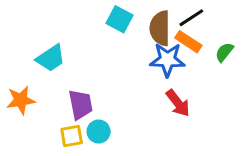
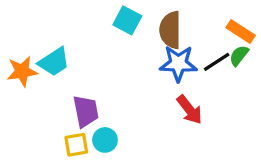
black line: (191, 18) -> (217, 62), moved
orange rectangle: (188, 42) -> (241, 32), moved
orange star: (21, 100) -> (22, 71), moved

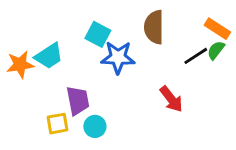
cyan square: (127, 20) -> (98, 34), moved
blue star: (178, 63) -> (118, 57), moved
yellow square: (76, 145) -> (58, 124), moved

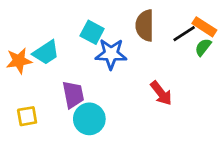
black line: (196, 56) -> (184, 34), moved
yellow square: (58, 124) -> (27, 116), moved
cyan circle: (95, 126) -> (89, 119), size x1.5

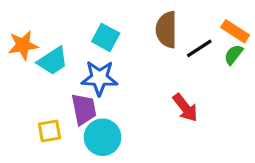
black line: (184, 34) -> (199, 48), moved
blue star: (111, 54) -> (99, 78), moved
orange star: (19, 61) -> (23, 45), moved
yellow square: (27, 116) -> (50, 131), moved

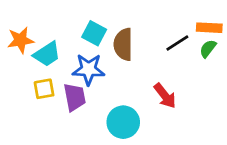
brown semicircle: (166, 30) -> (123, 44), moved
orange rectangle: (235, 31) -> (209, 28), turned -30
yellow square: (50, 131) -> (44, 89), moved
cyan circle: (103, 137) -> (123, 122), moved

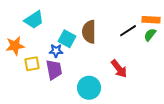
cyan square: (94, 33) -> (67, 39), moved
orange star: (20, 40) -> (15, 46), moved
cyan trapezoid: (47, 54) -> (34, 20), moved
blue star: (89, 69) -> (56, 51), moved, size x0.6

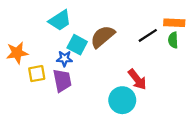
cyan trapezoid: (34, 20) -> (60, 20), moved
brown semicircle: (89, 32) -> (103, 37), turned 50
green semicircle: (150, 35) -> (173, 40), turned -40
cyan circle: (89, 88) -> (122, 100), moved

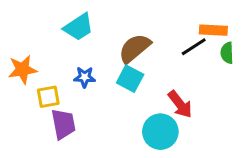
orange rectangle: (174, 23) -> (213, 30), moved
cyan square: (77, 45) -> (130, 79), moved
purple trapezoid: (62, 81) -> (63, 124), moved

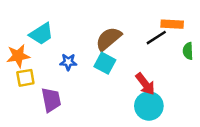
cyan trapezoid: (79, 27) -> (41, 34), moved
green semicircle: (227, 53) -> (188, 51), moved
yellow square: (48, 97) -> (25, 78), moved
cyan circle: (160, 132) -> (149, 106), moved

